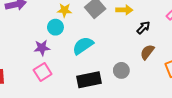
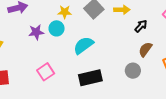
purple star: (42, 48) -> (36, 32), moved
gray circle: (121, 70) -> (133, 71), moved

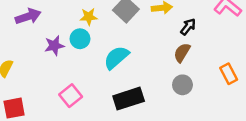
brown semicircle: (145, 49) -> (182, 53), moved

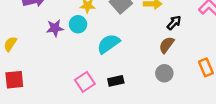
pink square: (71, 96) -> (85, 82), moved
black rectangle: (129, 99) -> (116, 81), size x0.6

